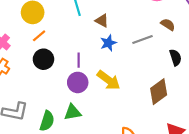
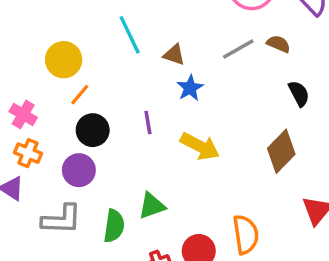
gray line: (142, 40) -> (238, 49), moved
purple circle: (78, 82) -> (79, 170), moved

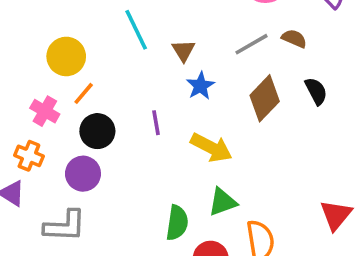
brown triangle: (174, 55) -> (183, 51), turned 40
pink cross: (23, 114) -> (45, 111), moved
brown diamond: (281, 151) -> (265, 98), moved
green triangle: (152, 206) -> (223, 202), moved
green semicircle: (114, 226) -> (177, 223), moved

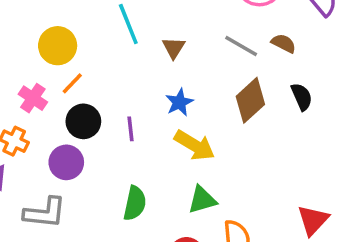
gray line: (251, 44) -> (241, 46), turned 56
blue star: (200, 86) -> (179, 102), moved
purple line: (156, 123) -> (130, 129), moved
green semicircle: (177, 223) -> (135, 203), moved

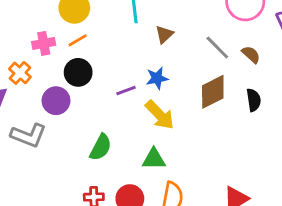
pink cross: (33, 98) -> (44, 43), turned 30
purple line: (130, 129) -> (126, 90), moved, turned 60

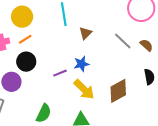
brown diamond: (213, 92) -> (118, 91), moved

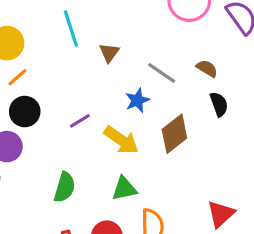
gray line: (123, 41) -> (162, 73), moved
brown semicircle: (146, 45) -> (207, 68), moved
blue star: (81, 64) -> (137, 100), moved

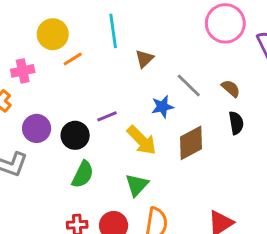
orange line: (17, 77) -> (73, 59), moved
black circle: (25, 112) -> (75, 135), moved
green triangle: (124, 189) -> (137, 185), turned -45

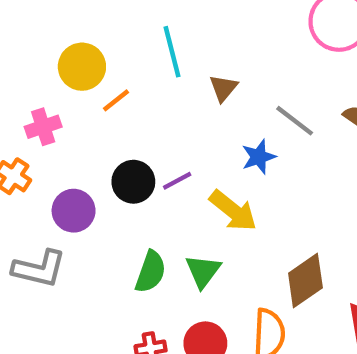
black circle: (75, 135) -> (133, 182), moved
brown diamond: (191, 143) -> (305, 281), moved
green triangle: (137, 185) -> (203, 271), moved

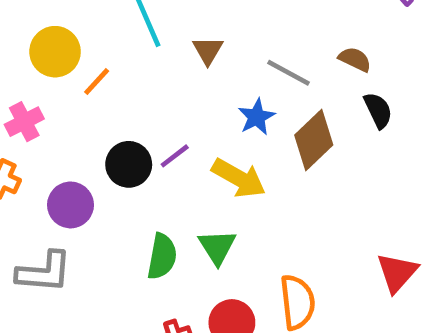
brown diamond: (305, 281) -> (314, 140), moved

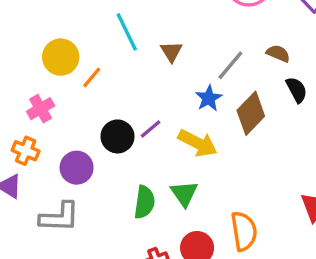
gray line: (288, 73) -> (230, 65), turned -76

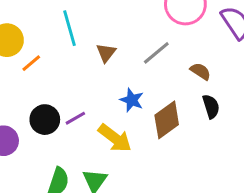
gray line: (230, 65) -> (156, 53), moved
blue star: (209, 98) -> (132, 100), turned -30

